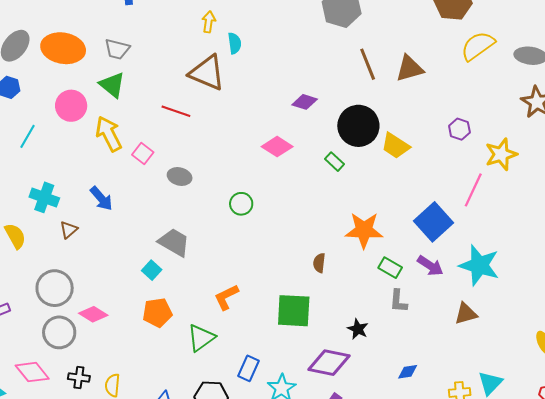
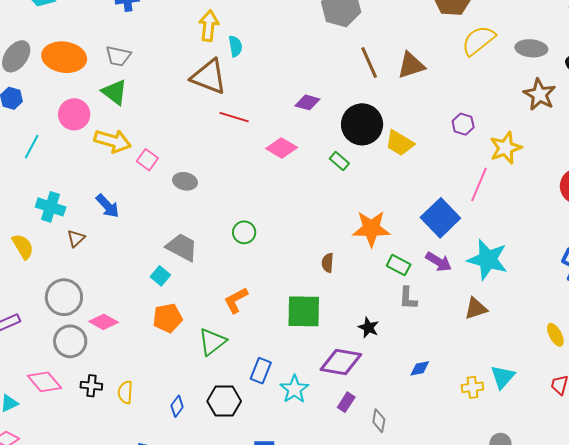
yellow arrow: (209, 22) -> (209, 26), size x1.4
red line: (176, 111) -> (234, 117), moved
yellow arrow: (109, 134) -> (113, 141), turned 135
green circle: (241, 204) -> (244, 232), moved

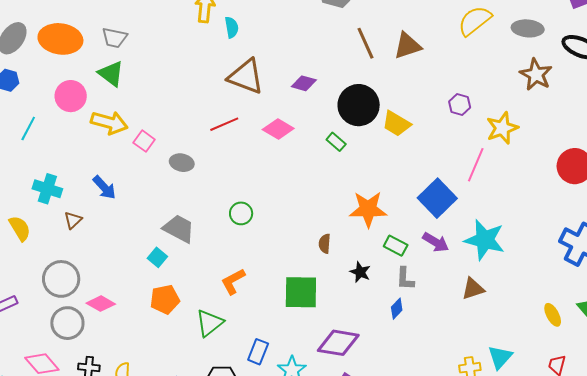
brown triangle: (209, 77) -> (246, 77), moved
red line: (234, 117) -> (224, 124), moved, turned -40
black star: (368, 328) -> (360, 272), moved
blue diamond: (420, 368) -> (397, 309), moved, turned -35

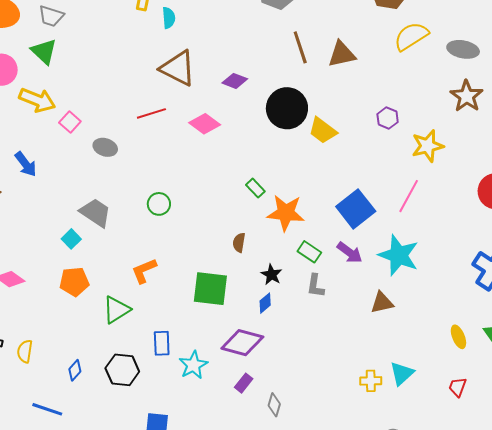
green rectangle: (336, 142) -> (255, 188), moved
pink line: (476, 165) -> (409, 196), moved
blue diamond: (397, 309) -> (265, 303), moved
blue rectangle: (258, 352) -> (162, 343), turned -30

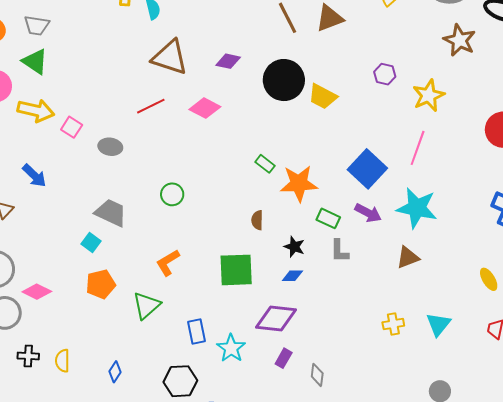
blue diamond: (265, 303) -> (292, 276), turned 50
black hexagon: (122, 370) -> (180, 381), moved
yellow cross: (371, 381) -> (393, 324), moved

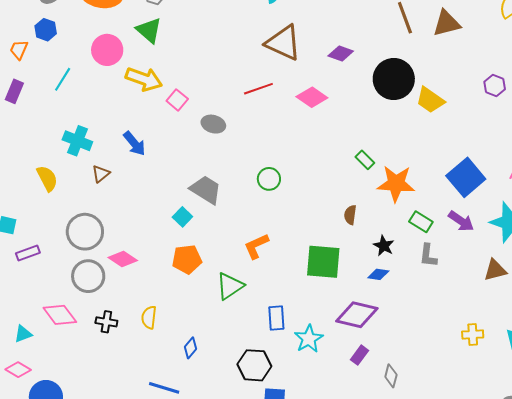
yellow semicircle: (62, 361) -> (149, 317), moved

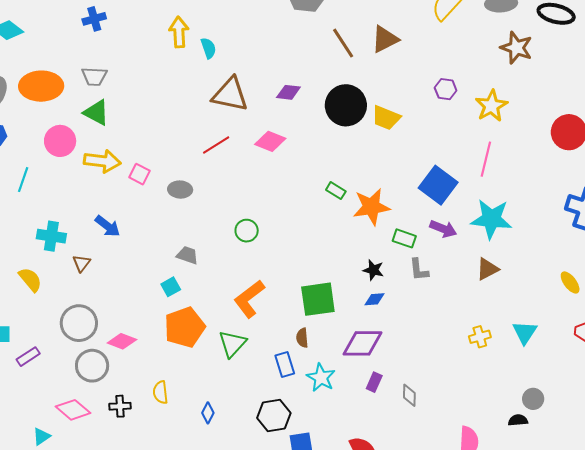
gray trapezoid: (206, 190) -> (187, 255), size x0.7
brown semicircle: (350, 215) -> (302, 338), moved
cyan square: (182, 217) -> (171, 287), turned 30
orange L-shape: (256, 246) -> (249, 299), size x1.4
orange pentagon: (187, 259) -> (185, 327), size x1.4

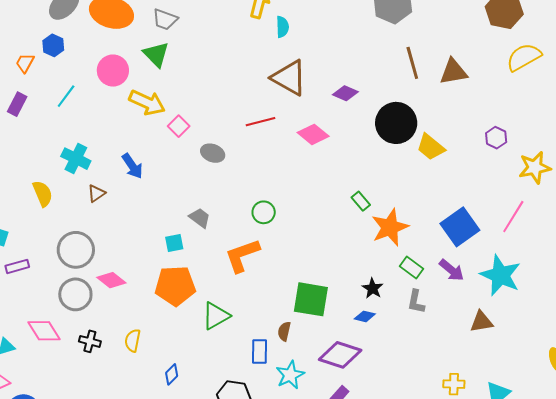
orange star: (371, 207) -> (390, 227), turned -30
orange L-shape: (249, 299) -> (242, 255), moved

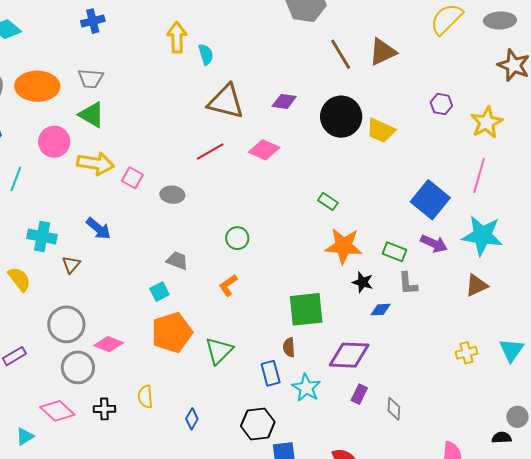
orange star: (390, 227) -> (344, 246), moved, turned -30
orange L-shape: (242, 255) -> (228, 285), size x0.6
blue diamond: (365, 316) -> (381, 310), moved

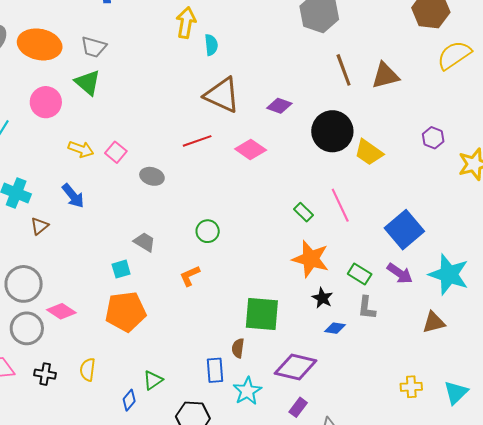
yellow arrow: (96, 163) -> (81, 149), moved, size x0.7
pink line: (479, 175) -> (340, 205), moved, turned -52
green triangle: (219, 351) -> (153, 380), moved, size x0.7

